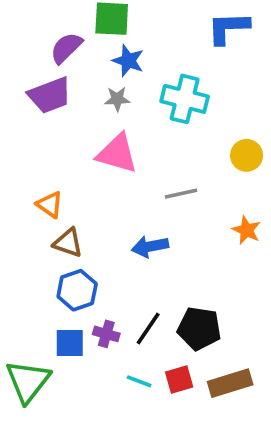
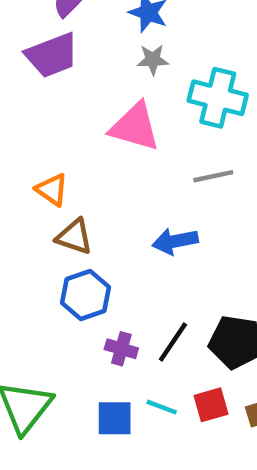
gray star: (117, 99) -> (153, 60), moved
cyan cross: (185, 99) -> (218, 98), moved
blue square: (70, 343) -> (115, 418), moved

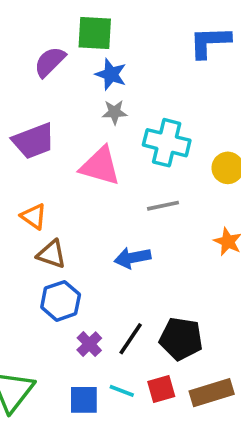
purple trapezoid: (52, 55) -> (34, 141), moved
purple cross: (121, 349) -> (89, 344), turned 30

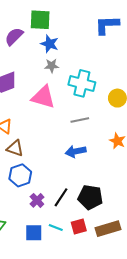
blue arrow: (132, 258) -> (76, 151), moved

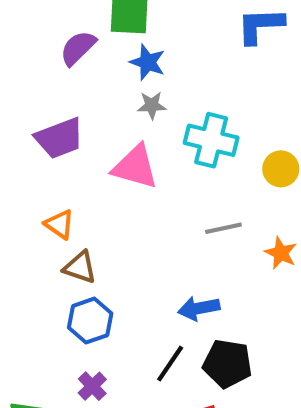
gray line: (80, 120) -> (223, 228), moved
blue arrow: (76, 151) -> (199, 308), moved
purple cross: (37, 200) -> (92, 386), moved

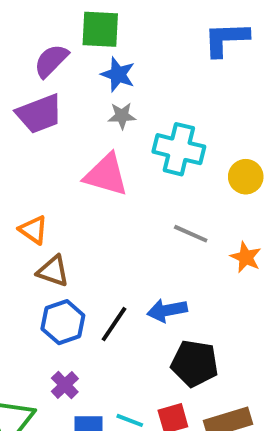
purple trapezoid: (59, 138) -> (39, 114), moved
gray line: (223, 228) -> (191, 234), turned 36
black line: (170, 364) -> (114, 324), moved

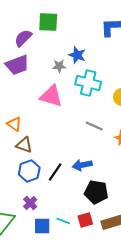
blue star: (118, 74) -> (77, 55), moved

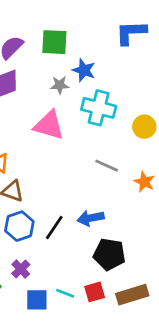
green square: (48, 22) -> (54, 42), moved

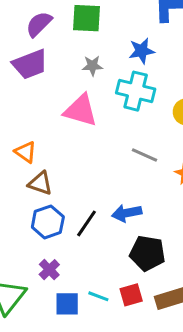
blue star: (84, 70) -> (142, 51), moved, turned -30

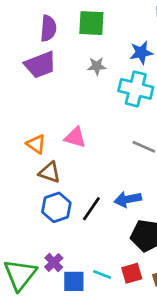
purple semicircle: (39, 24) -> (48, 28), turned 140
pink triangle: (81, 110) -> (75, 137), moved, size x0.7
purple cross: (49, 270) -> (54, 263), moved

